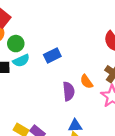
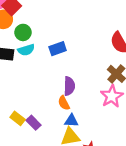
orange semicircle: (86, 82) -> (64, 103), moved

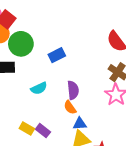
green circle: (23, 32) -> (21, 44), size x1.5
cyan semicircle: (26, 50) -> (39, 88), moved

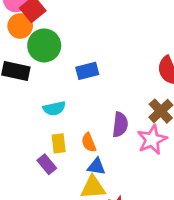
purple semicircle: (73, 90) -> (120, 125), moved
yellow rectangle: (27, 128) -> (59, 143), moved, turned 40

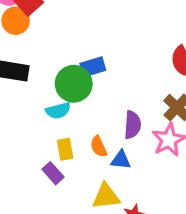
green circle: (44, 45) -> (74, 84), moved
blue triangle: (96, 166) -> (121, 160), moved

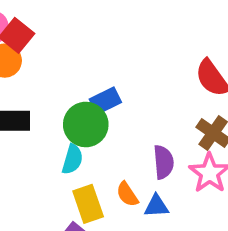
cyan semicircle: (58, 111) -> (72, 159), turned -50
yellow rectangle: (65, 149) -> (88, 204), size x1.4

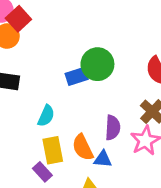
green circle: (86, 124) -> (97, 64), moved
orange semicircle: (127, 194) -> (83, 147), size x1.4

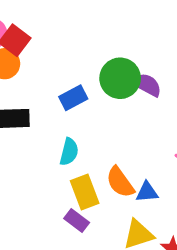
blue rectangle: (77, 76) -> (73, 98), moved
purple semicircle: (113, 128) -> (147, 85), moved, turned -55

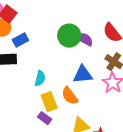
blue rectangle: (73, 98) -> (20, 40), moved
blue triangle: (147, 192) -> (83, 74), moved, size x1.5

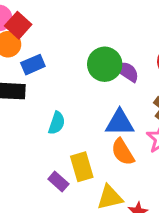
orange semicircle: (70, 96) -> (123, 152), moved
yellow rectangle: (49, 102) -> (82, 167), moved

